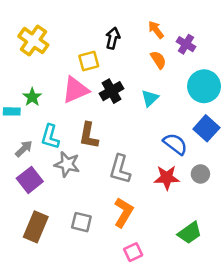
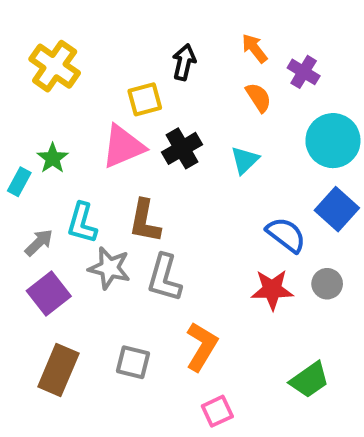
cyan rectangle: (12, 111) -> (19, 182), turned -63
gray L-shape: (120, 169) -> (164, 278), moved

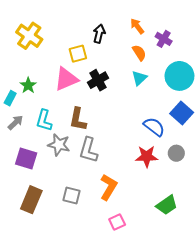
cyan triangle: (245, 160) -> (139, 78), moved
gray arrow: (39, 243) -> (15, 123), moved
purple square: (49, 294) -> (26, 158), turned -35

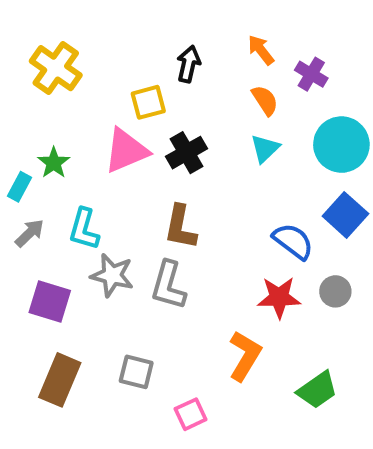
brown L-shape: (78, 119) -> (180, 227), moved
orange L-shape: (109, 187) -> (245, 356), moved
pink square: (117, 222) -> (191, 414), moved

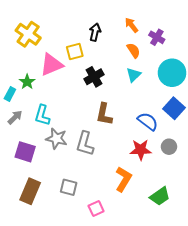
pink triangle: (126, 151) -> (51, 65), moved
brown L-shape: (180, 227) -> (104, 114), moved

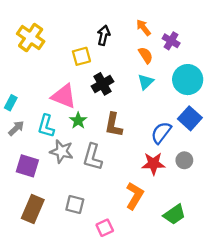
pink triangle: (51, 65) -> (64, 96), moved, turned 45
green star: (27, 82) -> (78, 120), moved
blue semicircle: (148, 121) -> (161, 133), turned -90

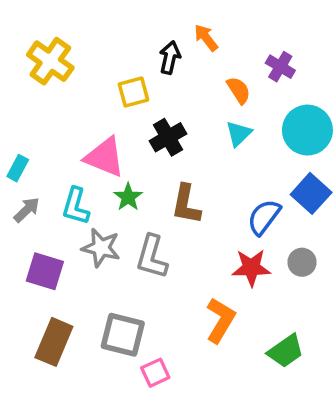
orange arrow: (143, 28) -> (206, 38), moved
gray square: (75, 205) -> (123, 335), size x1.4
pink square: (105, 228) -> (155, 373), moved

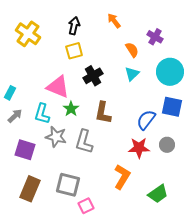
black arrow: (170, 58) -> (74, 26), moved
blue square: (311, 193) -> (172, 107), turned -30

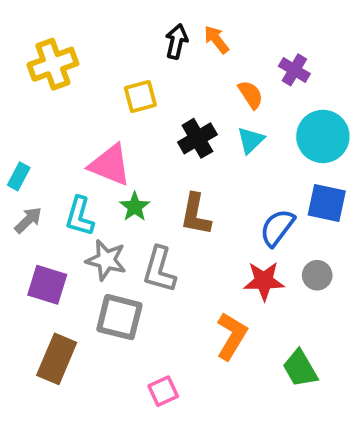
black arrow: (74, 26) -> (176, 41), moved
yellow cross: (28, 34) -> (53, 64), turned 35
black cross: (93, 76) -> (197, 138), moved
gray square: (68, 185) -> (119, 317), moved
green trapezoid: (158, 194) -> (300, 368), turned 95

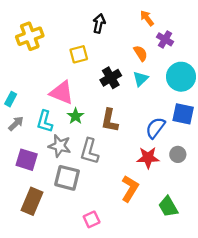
orange arrow: (216, 39) -> (147, 18), moved

